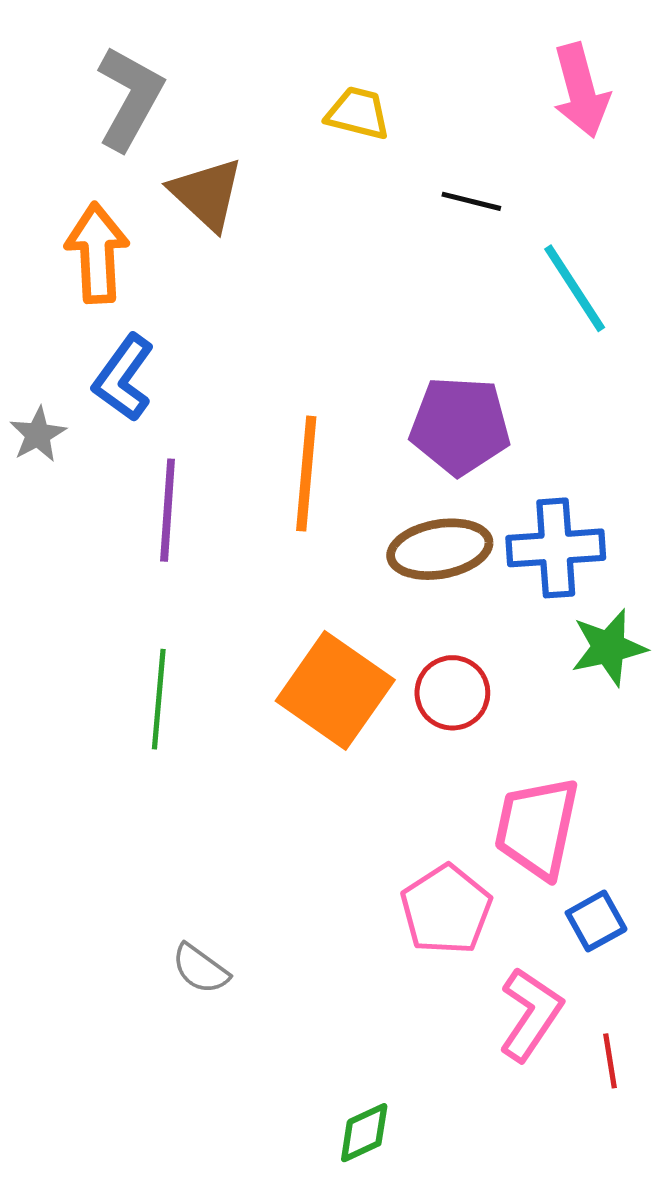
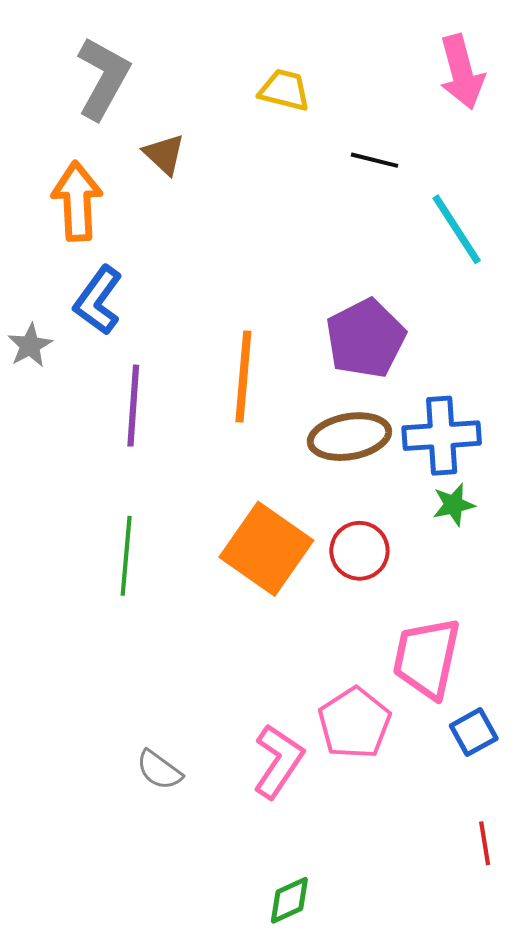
brown triangle: (207, 194) -> (164, 154), size x0.7
purple pentagon: (460, 426) -> (365, 338), turned -30
green star: (609, 647) -> (454, 505), moved, size x0.7
pink L-shape: (531, 1014) -> (278, 761), moved

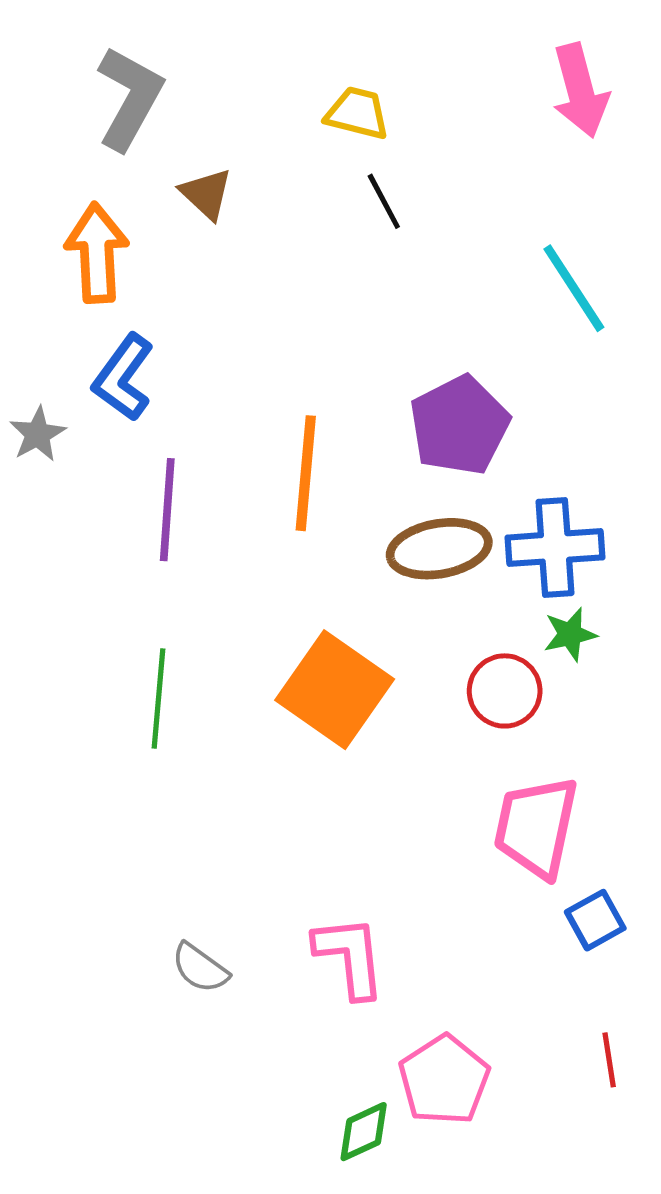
black line: (375, 160) -> (384, 201), moved, turned 48
red circle: (359, 551) -> (505, 691), moved
pink pentagon: (354, 723) -> (444, 1080), moved
pink L-shape: (278, 761) -> (350, 957), turned -40

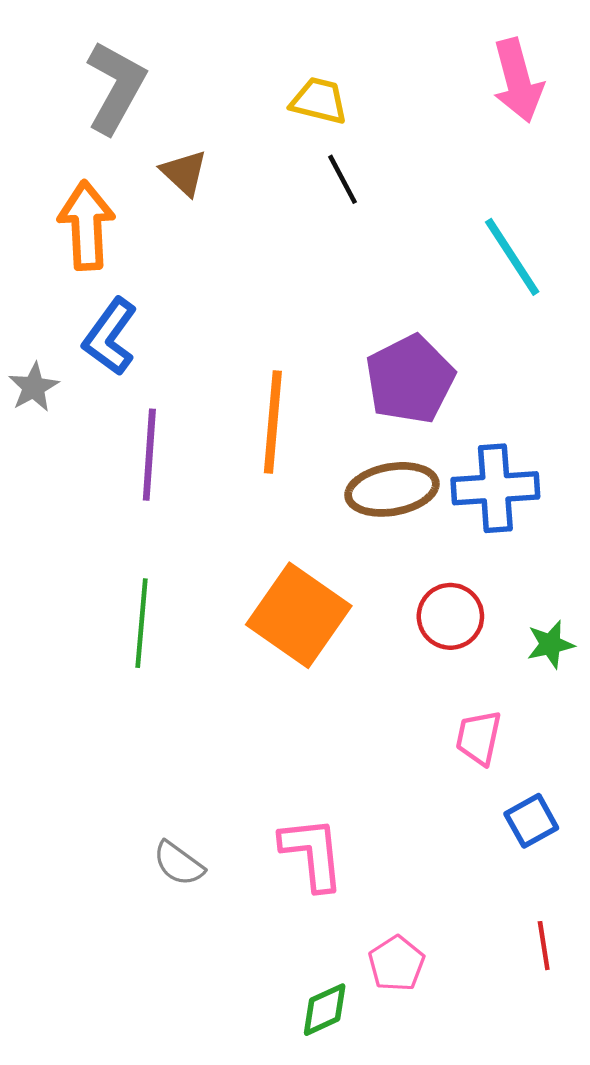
green star: (570, 634) -> (550, 644), moved
pink trapezoid: (536, 827) -> (478, 738), size x0.6
pink pentagon: (444, 1080) -> (396, 963), size x0.7

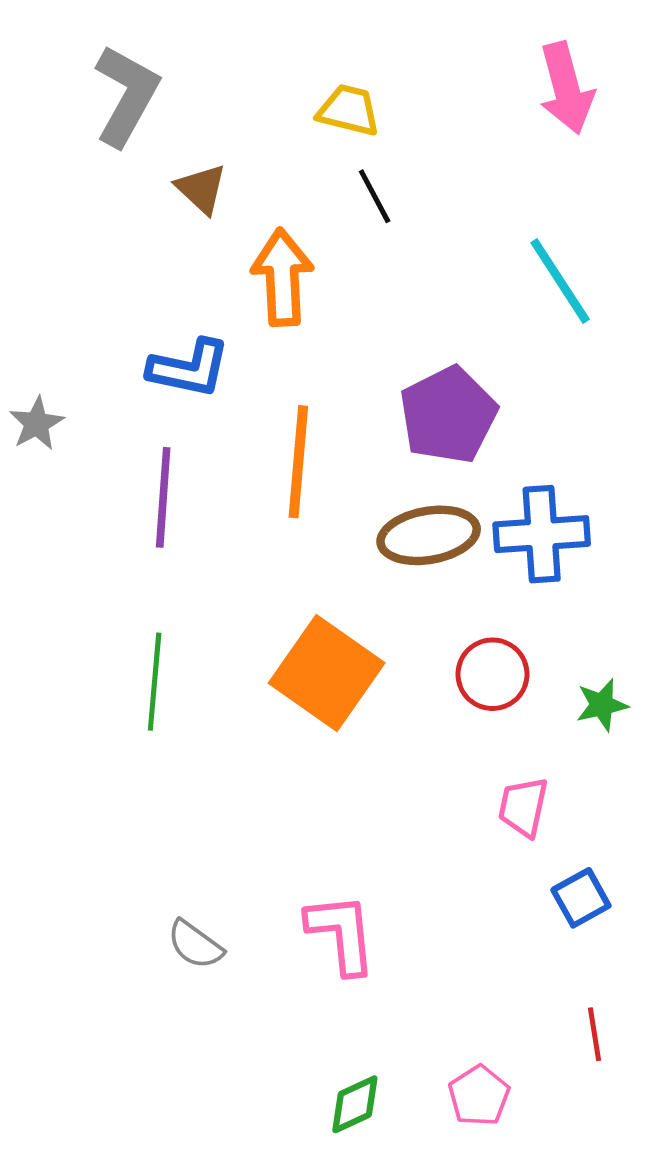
orange arrow: (86, 225) -> (282, 277), moved
blue L-shape: (110, 337) -> (189, 368), moved, turned -114
pink pentagon: (396, 963) -> (479, 1096), moved

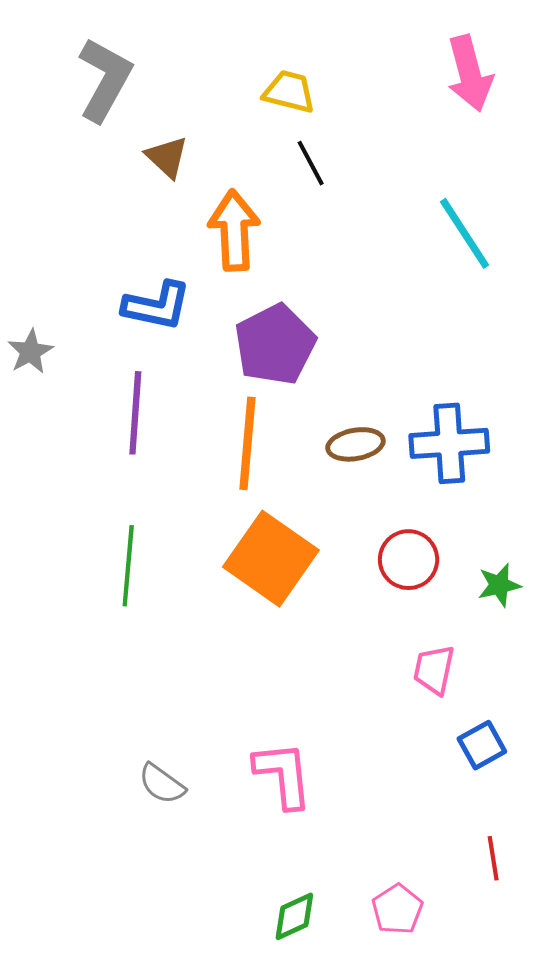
purple pentagon: (448, 415) -> (275, 345), moved
orange line: (298, 462) -> (247, 443), moved
brown ellipse: (429, 535) -> (356, 444), size x0.7

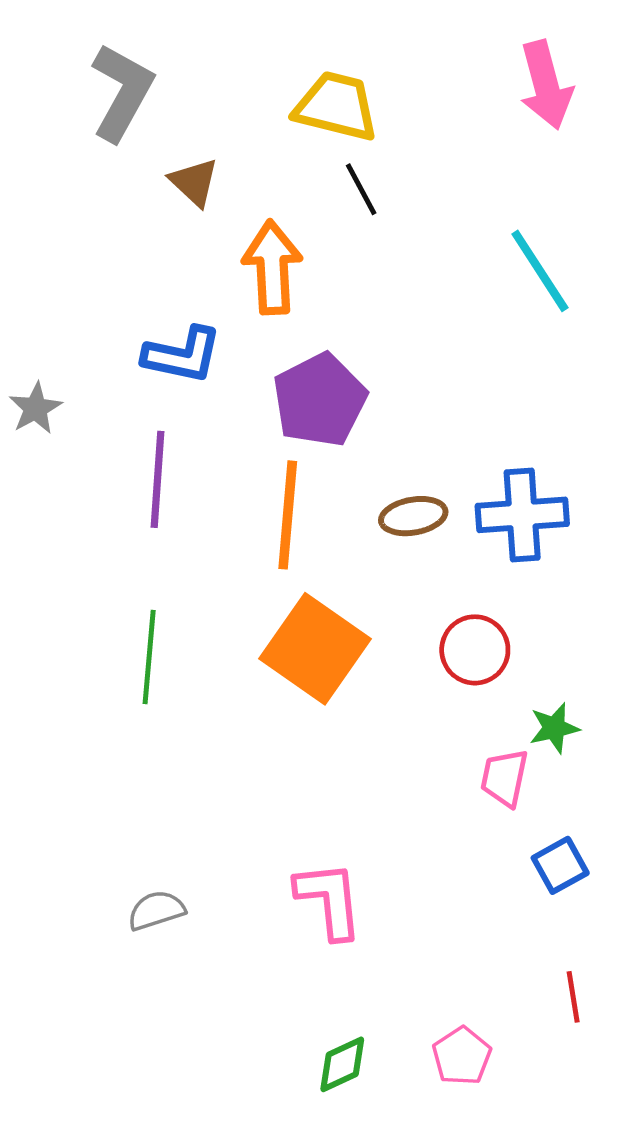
yellow trapezoid: (289, 92) -> (336, 106), size x1.4
green star: (499, 585) -> (554, 728), moved
gray semicircle: (162, 784) -> (156, 910), moved, turned 126

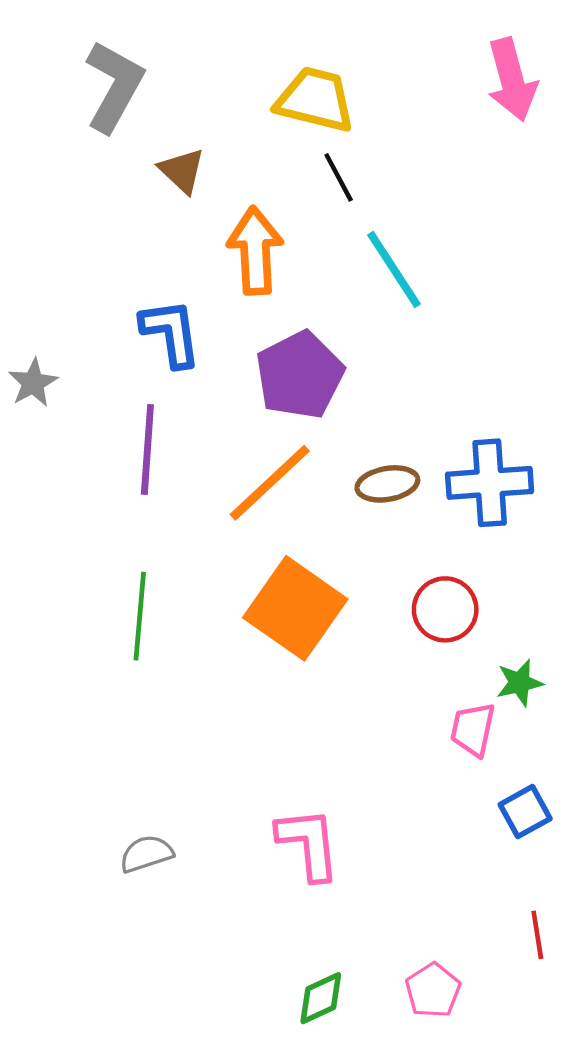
cyan line: (540, 271) -> (394, 270), moved
blue L-shape: (182, 355) -> (171, 333), turned -110
orange line: (288, 515) -> (270, 483), turned 42

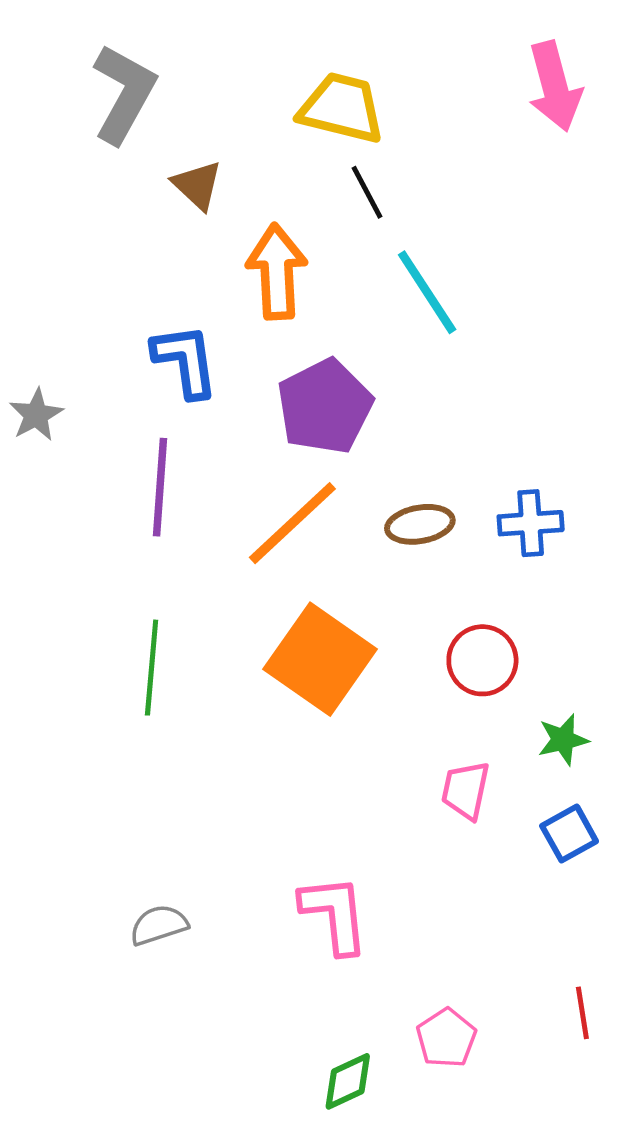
blue cross: (490, 483) -> (531, 523), size x0.7
pink trapezoid: (473, 729) -> (466, 790), moved
blue square: (525, 812) -> (569, 834), moved
pink pentagon: (433, 990) -> (446, 1038), moved

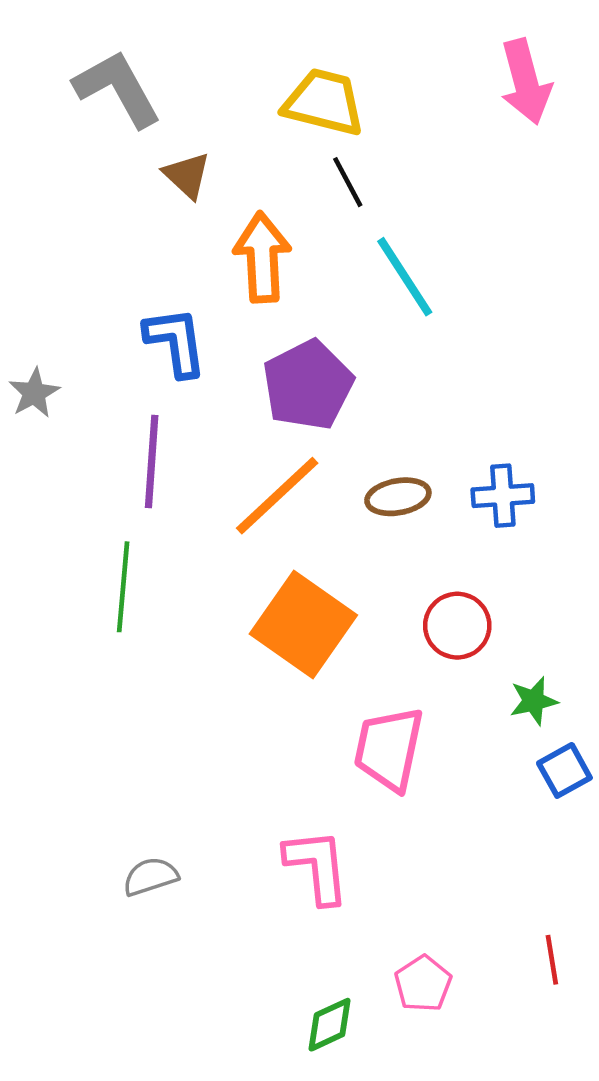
gray L-shape: (124, 94) -> (117, 89), turned -58
green line: (152, 668) -> (123, 587), moved
pink trapezoid: (466, 790) -> (389, 749), moved, size x1.5
blue square: (569, 834) -> (564, 770), moved

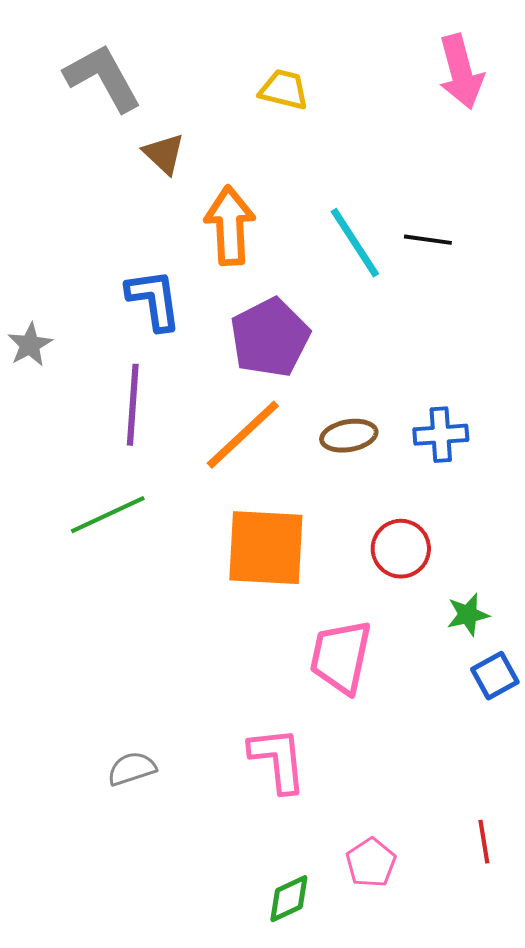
yellow trapezoid: (324, 102) -> (284, 90), size x0.7
black line: (348, 182) -> (428, 240), moved, turned -54
green line: (123, 587) -> (108, 515), turned 60
orange square: (303, 624) -> (266, 548), turned -32

